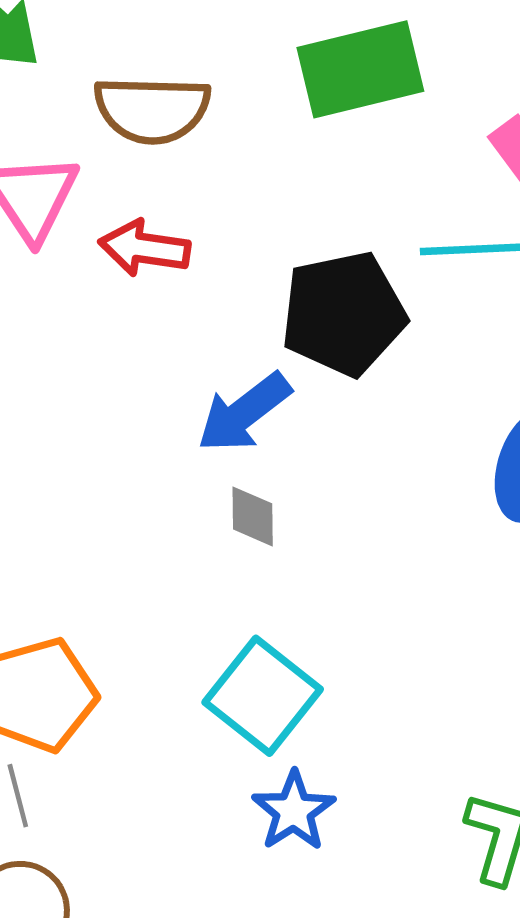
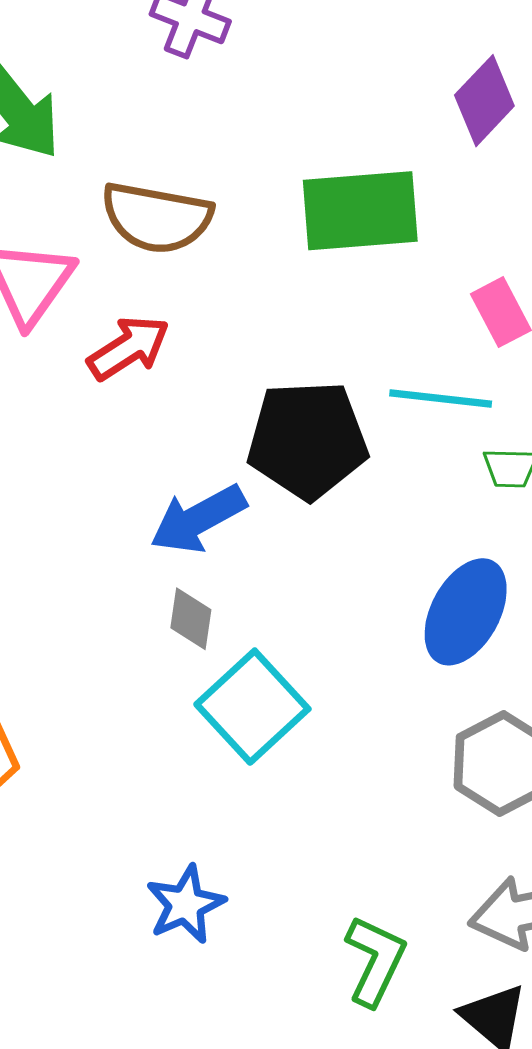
red arrow: (145, 248) -> (129, 348), turned 130
cyan square: (263, 696) -> (252, 707), moved

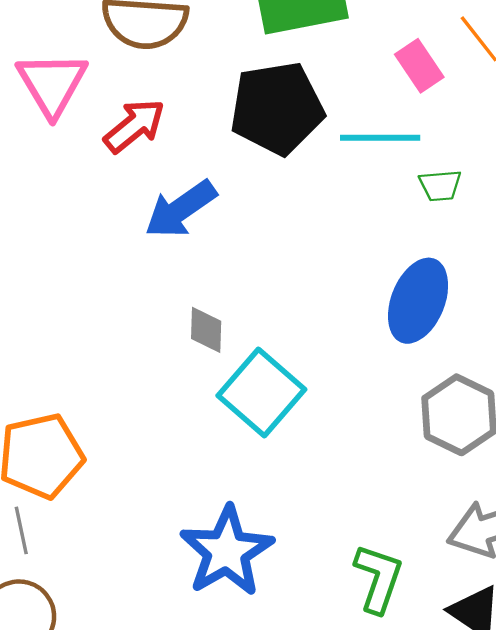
black pentagon: (307, 440) -> (277, 108), moved
blue arrow: (198, 519) -> (181, 209), moved
blue star: (185, 904) -> (227, 551), size x1.5

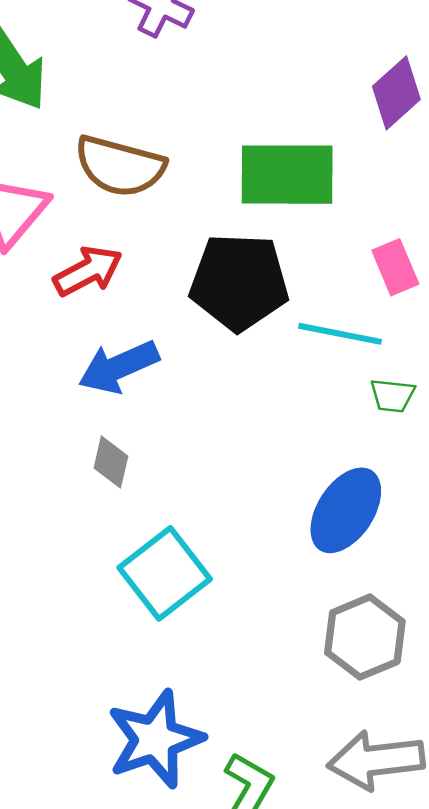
gray diamond: (206, 330) -> (111, 462), moved
blue star: (227, 551) -> (155, 739), moved

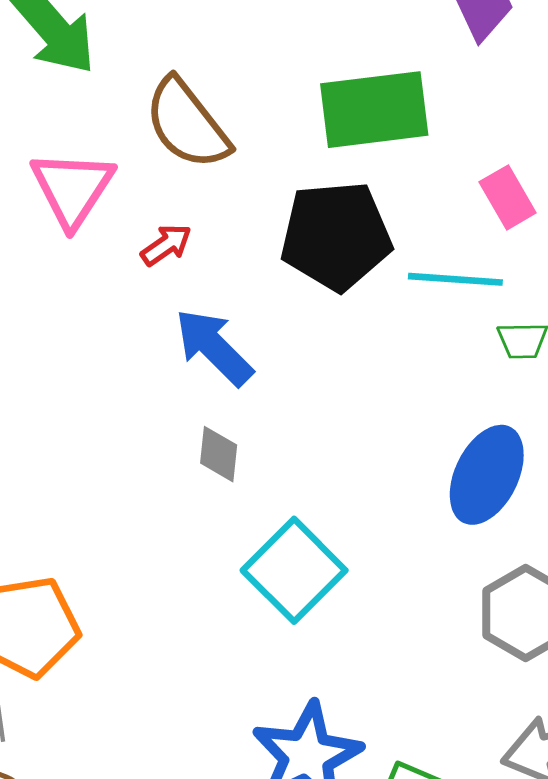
brown semicircle: (120, 166) -> (187, 124), turned 44
red arrow: (88, 271) -> (166, 245), size x0.7
blue arrow: (119, 367) -> (214, 347), turned 76

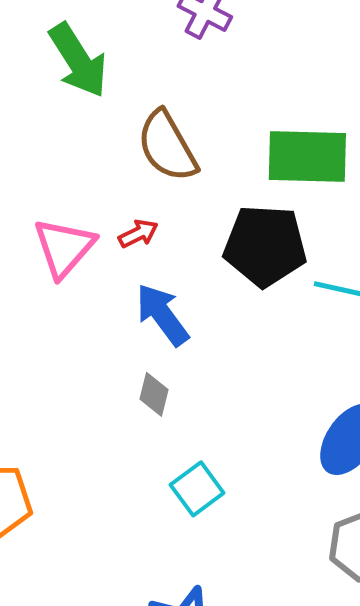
pink triangle: (72, 188) -> (64, 248), moved
cyan square: (294, 570) -> (197, 489), size x0.7

